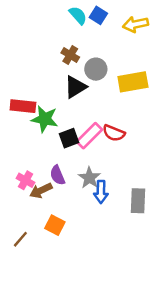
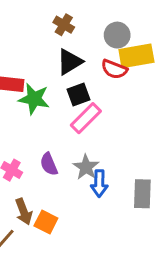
gray circle: (96, 69) -> (117, 35), moved
red semicircle: (114, 133) -> (114, 69), moved
black square: (69, 138) -> (79, 94), moved
brown arrow: (41, 191) -> (24, 212), moved, turned -85

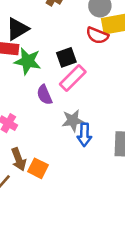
black triangle: (70, 62) -> (17, 29), moved
purple semicircle: (49, 164) -> (44, 95), moved
gray star: (86, 167) -> (73, 121), turned 30

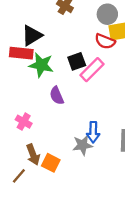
pink rectangle: (73, 78) -> (92, 70), moved
gray star: (73, 121) -> (83, 145), moved

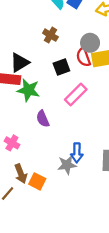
red semicircle: (105, 41) -> (83, 57), moved, turned 48
black square: (77, 61) -> (61, 67), moved

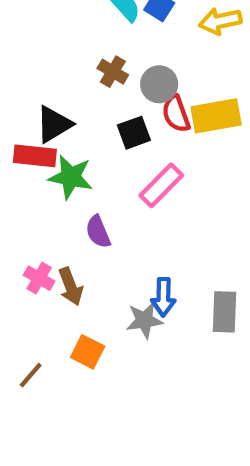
gray circle: (90, 43) -> (159, 84), moved
brown arrow: (21, 174) -> (71, 287), moved

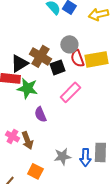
brown cross: (113, 72) -> (40, 56), moved, size x1.5
blue arrow: (163, 297) -> (85, 157), moved

